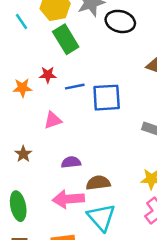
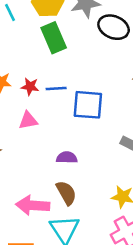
red star: (48, 75) -> (30, 87), moved
purple semicircle: (71, 162) -> (67, 158), moved
brown semicircle: (98, 183) -> (66, 193), turned 60

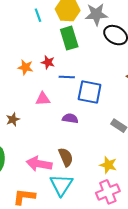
red star: (30, 87) -> (48, 62), moved
purple semicircle: (67, 158) -> (70, 118), moved

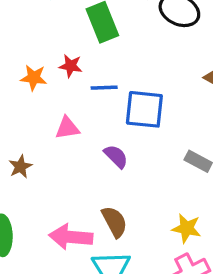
purple semicircle: (70, 118) -> (116, 156), turned 42

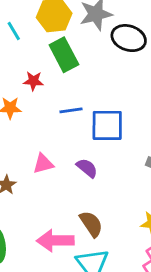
red star: (71, 66) -> (33, 81), moved
pink triangle: (67, 128) -> (43, 164), moved

